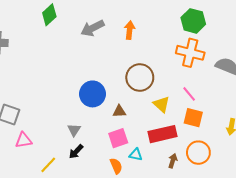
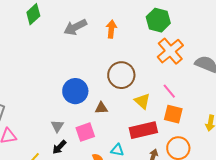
green hexagon: (193, 21) -> (158, 20), moved
orange cross: (190, 53) -> (170, 51), turned 36
pink square: (118, 138) -> (85, 132), moved

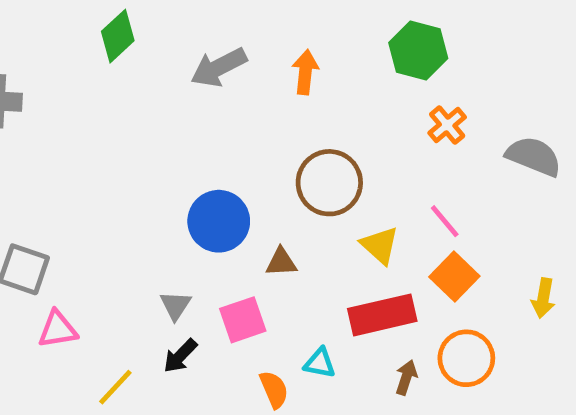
orange cross: (170, 51) -> (447, 125), size x0.6
orange square: (173, 114) -> (454, 277), turned 30

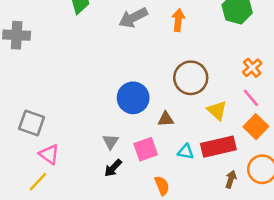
orange cross: (447, 125) -> (252, 68), moved
pink triangle: (58, 329) -> (49, 154), turned 45
cyan triangle: (320, 363) -> (186, 152), moved
yellow line: (115, 387) -> (38, 182), moved

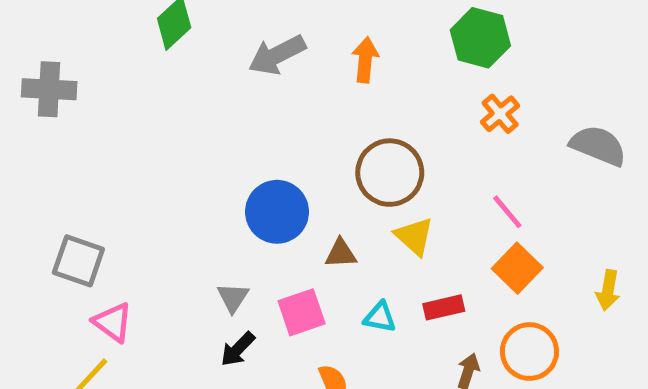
orange cross: (252, 68) -> (500, 114), moved
yellow triangle: (217, 110) -> (414, 236), moved
red rectangle: (218, 147) -> (444, 307), size x0.6

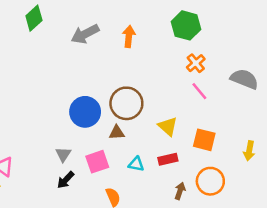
brown circle: (390, 173) -> (126, 103), moved
pink line: (507, 212) -> (199, 91), moved
yellow triangle: (414, 236) -> (168, 126), moved
orange square: (517, 268) -> (204, 140), turned -30

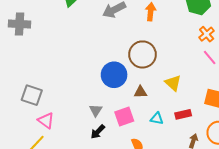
brown circle: (126, 103) -> (142, 54), moved
yellow triangle: (168, 126) -> (173, 83), moved

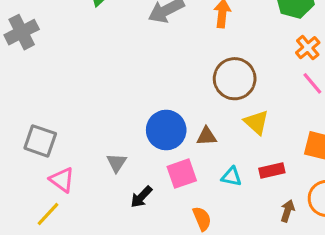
gray cross: (20, 24) -> (22, 32), turned -30
brown circle: (142, 54) -> (235, 79), moved
blue circle: (114, 75) -> (166, 130), moved
gray triangle: (96, 110) -> (116, 163), moved

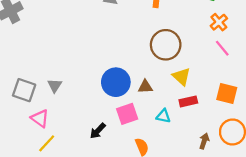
gray triangle: (116, 163) -> (55, 86), moved
red rectangle: (272, 170) -> (188, 101), moved
yellow line: (48, 214) -> (47, 143), moved

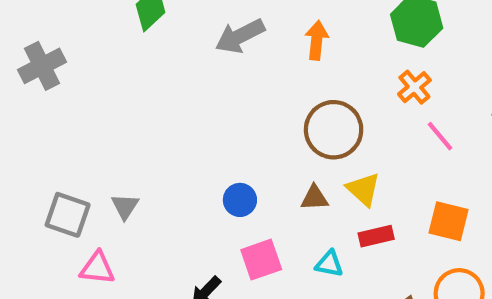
orange cross: (219, 22) -> (414, 87), moved
blue circle: (116, 82) -> (240, 200), size x0.6
brown triangle: (145, 87) -> (314, 198), moved
pink triangle: (40, 118) -> (97, 268), turned -30

